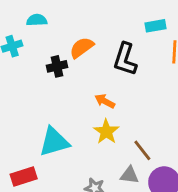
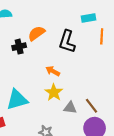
brown line: (142, 150) -> (91, 106), moved
gray triangle: (129, 175) -> (70, 108), moved

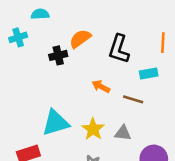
cyan rectangle: (88, 18) -> (149, 74), moved
yellow star: (54, 92) -> (93, 129), moved
brown line: (91, 106) -> (133, 99), moved, turned -35

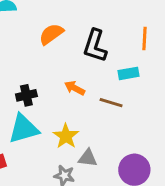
black cross: (58, 55) -> (26, 95), moved
gray triangle: (123, 133) -> (88, 158), moved

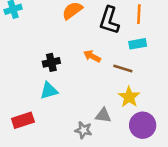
orange line: (145, 38) -> (139, 14), moved
cyan triangle: (24, 129) -> (49, 91), size x0.7
yellow star: (66, 136) -> (129, 97), moved

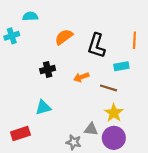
orange line: (139, 14) -> (134, 40), moved
orange arrow: (92, 56) -> (81, 77), turned -48
black cross: (51, 62) -> (48, 69), moved
purple circle: (143, 125) -> (114, 138), moved

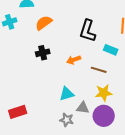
orange semicircle: (64, 37) -> (44, 23), moved
cyan rectangle: (121, 66) -> (111, 50), turned 32
cyan triangle: (43, 107) -> (67, 94), moved
yellow star: (114, 113) -> (104, 93), turned 30

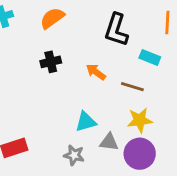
orange arrow: (74, 60) -> (96, 72), turned 56
gray star: (67, 120) -> (74, 155), moved

